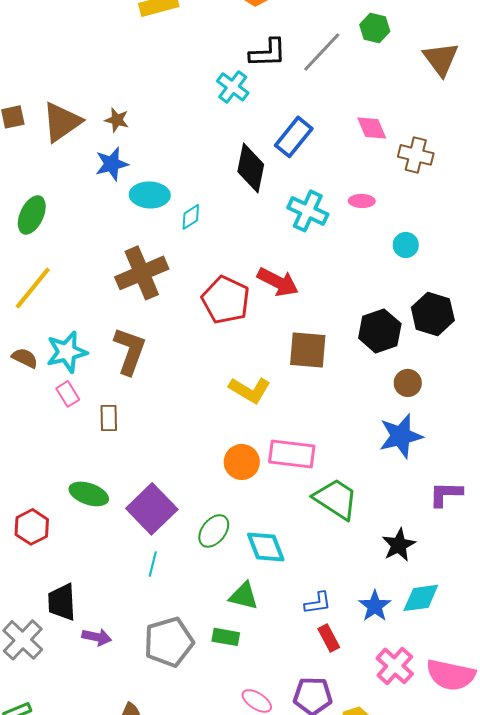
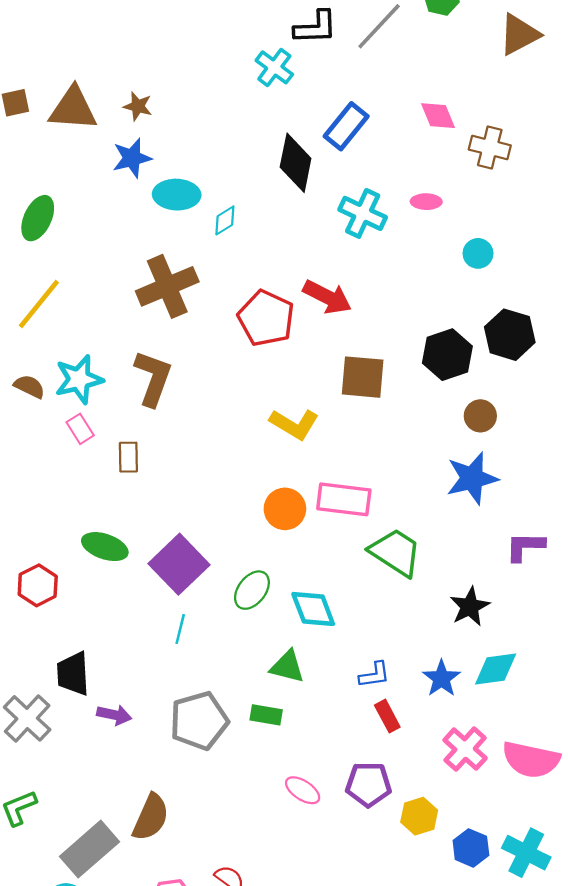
brown triangle: (441, 59) -> (519, 34), turned 39
brown triangle: (62, 122) -> (73, 109), turned 39

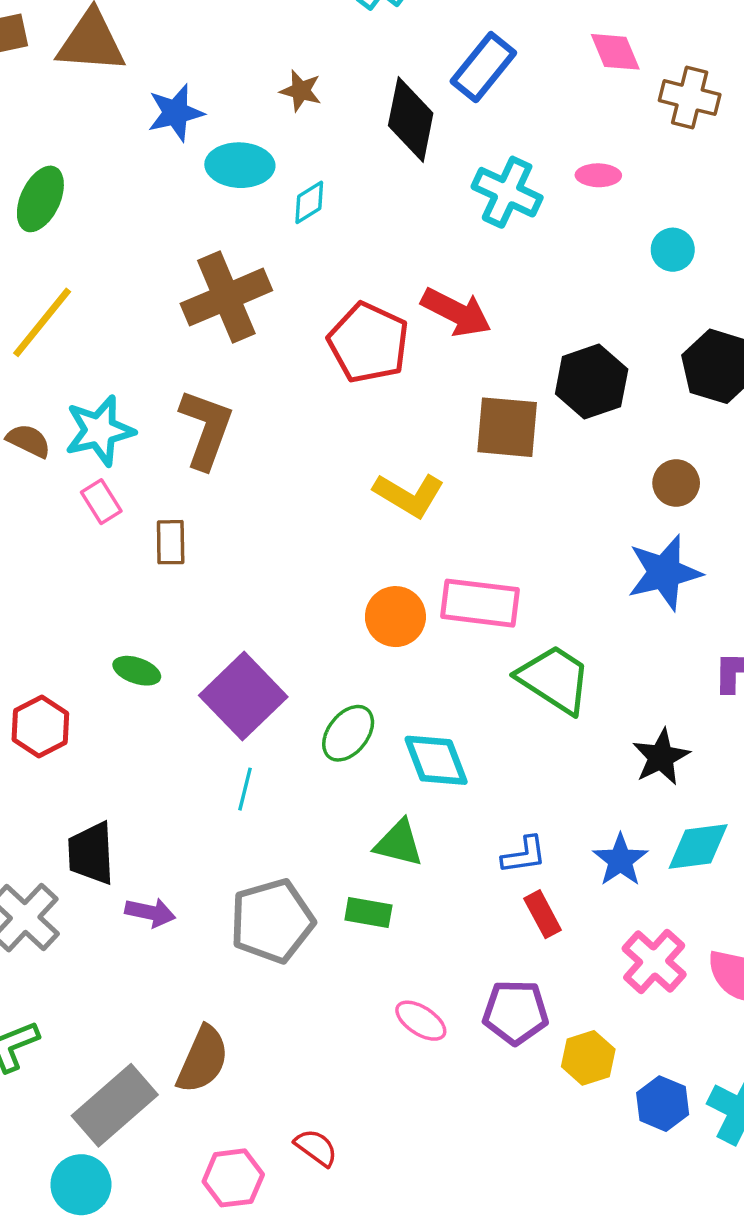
brown star: (138, 106) -> (301, 91), moved
black hexagon: (447, 355) -> (592, 382), moved
green ellipse: (105, 547) -> (137, 671), size x0.7

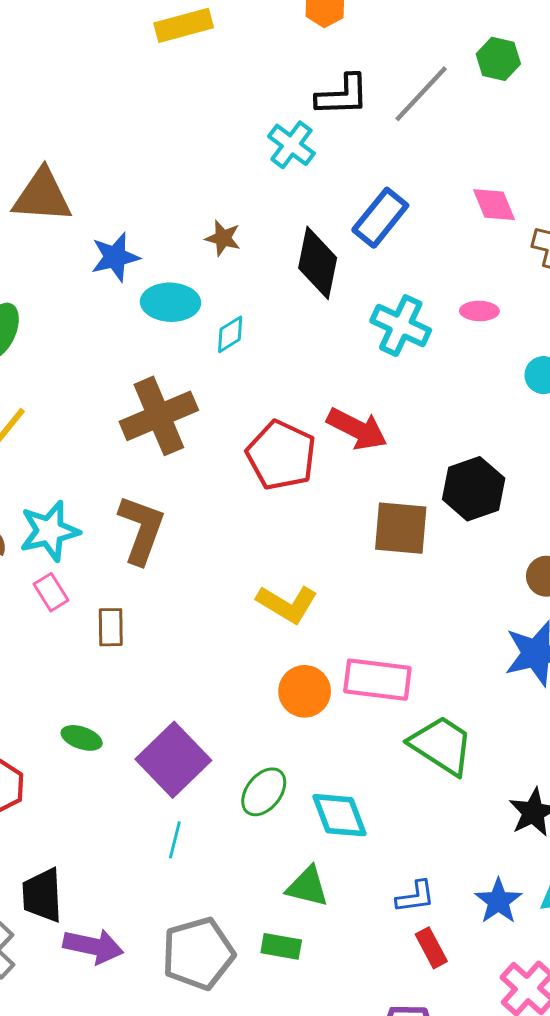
yellow L-shape: (409, 495) -> (287, 604), moved
purple arrow: (150, 912) -> (93, 946), size x1.4

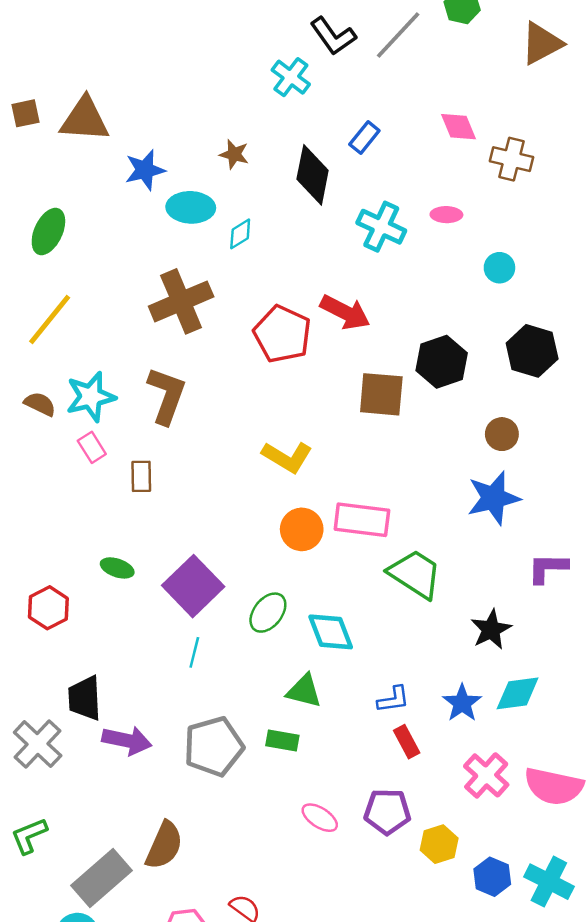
black L-shape: (342, 95) -> (333, 36), turned 57
blue rectangle: (380, 218) -> (364, 137), size x0.7

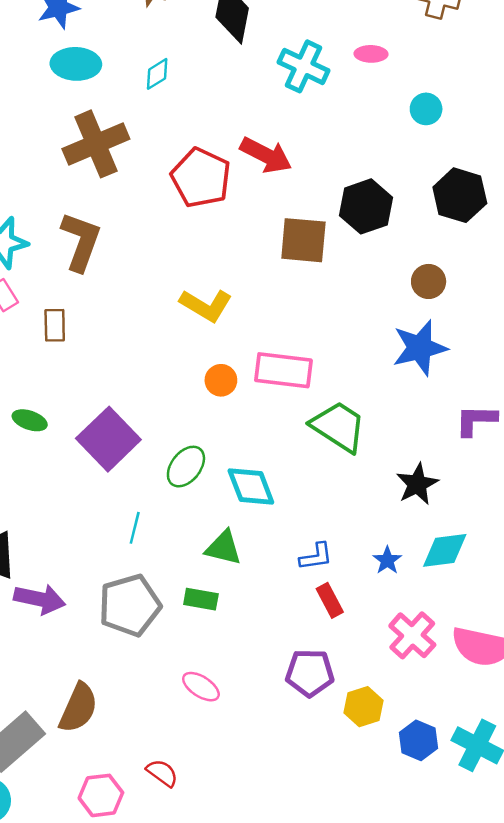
cyan ellipse: (191, 207) -> (76, 64), moved
orange circle: (302, 529) -> (221, 380), size x0.7
cyan line: (194, 652) -> (135, 528), moved
blue star: (462, 703) -> (387, 560), size x0.7
pink ellipse: (320, 818) -> (201, 687), moved

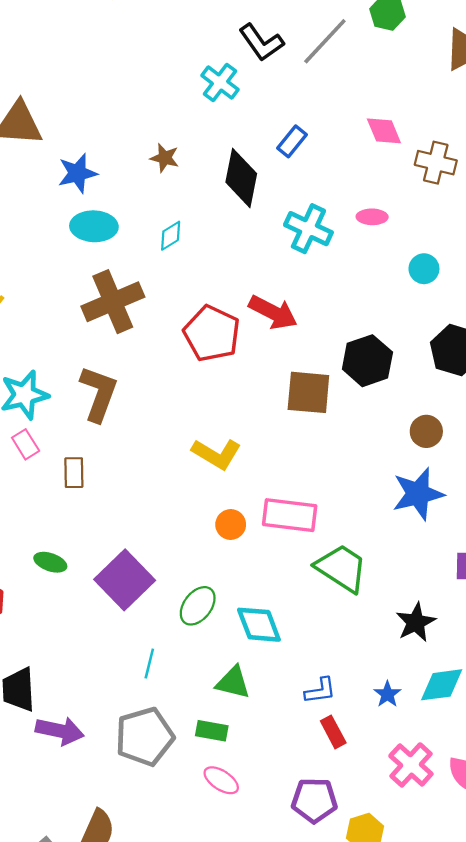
pink ellipse: (201, 687) -> (221, 780), moved

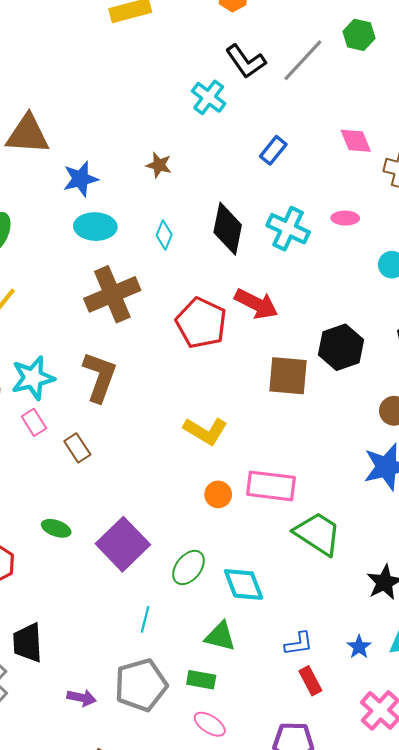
black diamond: (241, 178) -> (228, 229), moved
cyan diamond: (171, 236) -> (164, 235), turned -36
brown rectangle: (74, 473) -> (77, 448), turned -32
purple arrow: (60, 731) -> (82, 698), moved, size x0.7

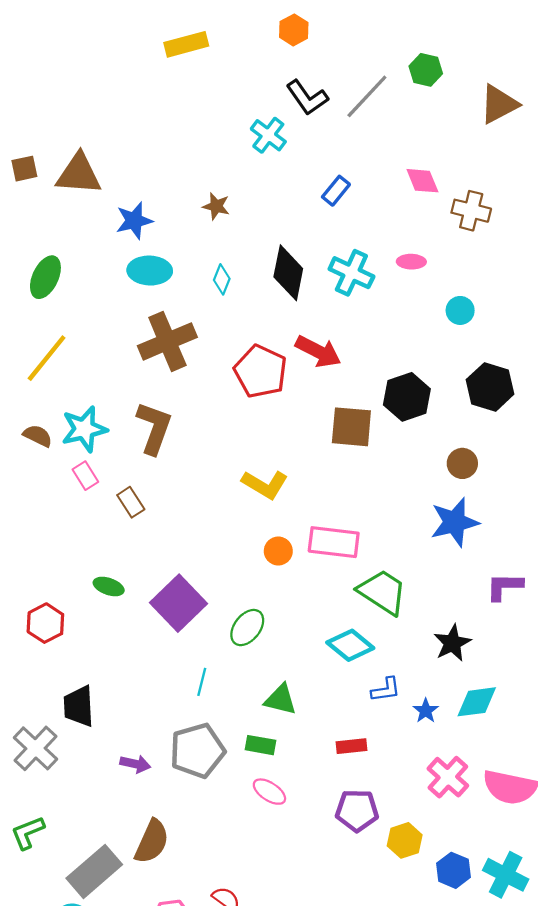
cyan diamond: (244, 584) -> (350, 645), moved, turned -30
blue L-shape: (299, 644) -> (386, 690), moved
red rectangle: (310, 681) -> (351, 746), moved, turned -68

